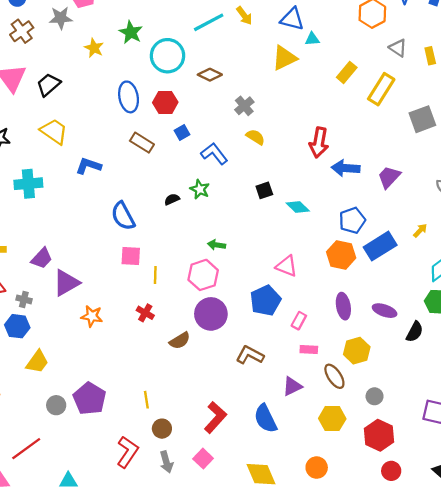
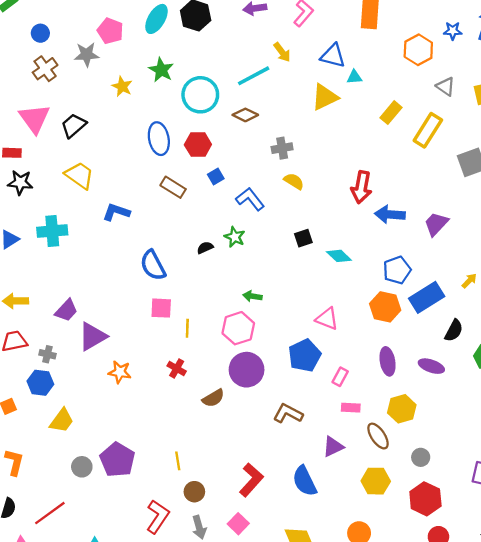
cyan line: (209, 22) -> (254, 76), moved
gray cross: (244, 106) -> (282, 148), turned 30
black semicircle: (415, 332) -> (454, 331), moved

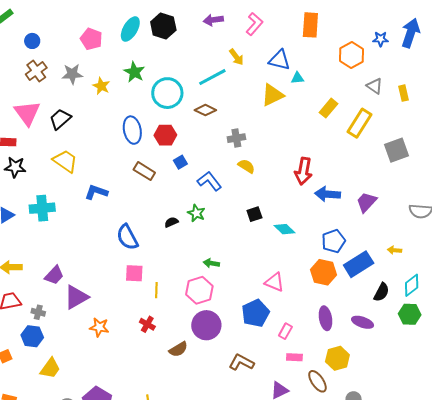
gray star: (87, 55) -> (72, 74), moved
yellow arrow: (469, 281) -> (395, 250), turned -128

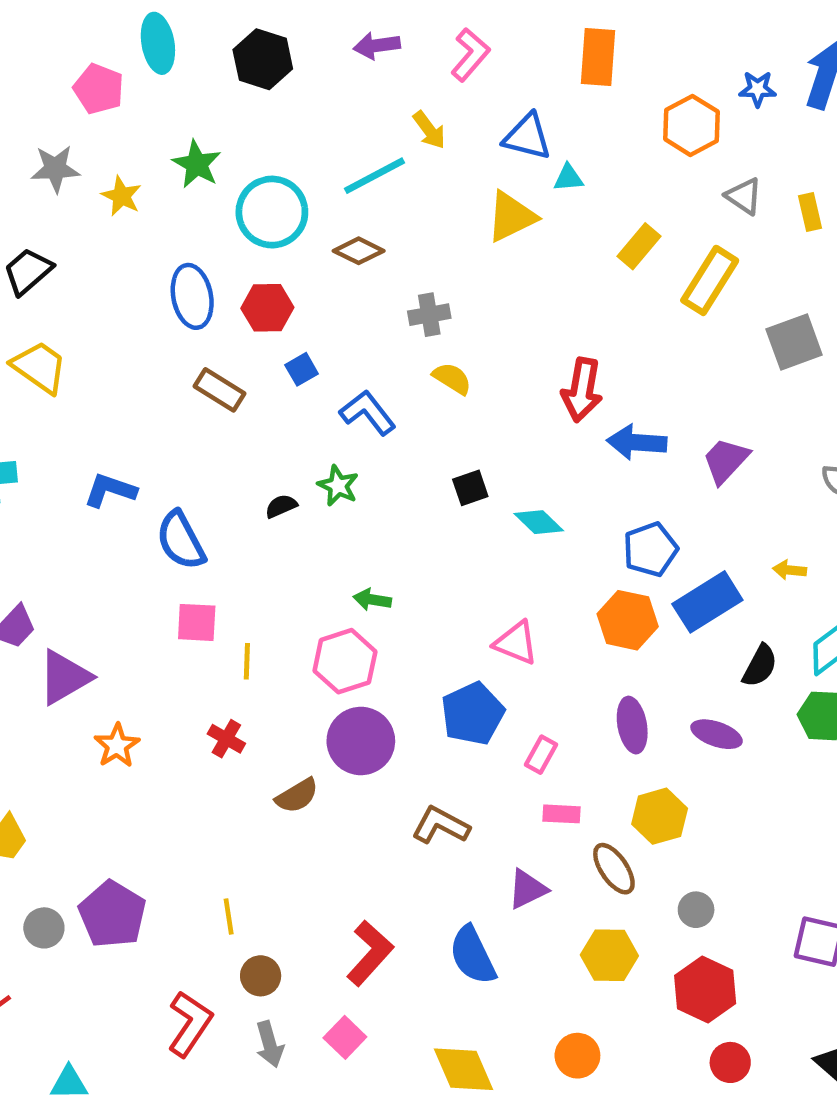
cyan ellipse: (130, 29) -> (158, 43), moved, turned -40
blue L-shape: (96, 192) -> (110, 490), moved
orange star: (99, 327) -> (117, 746), turned 30

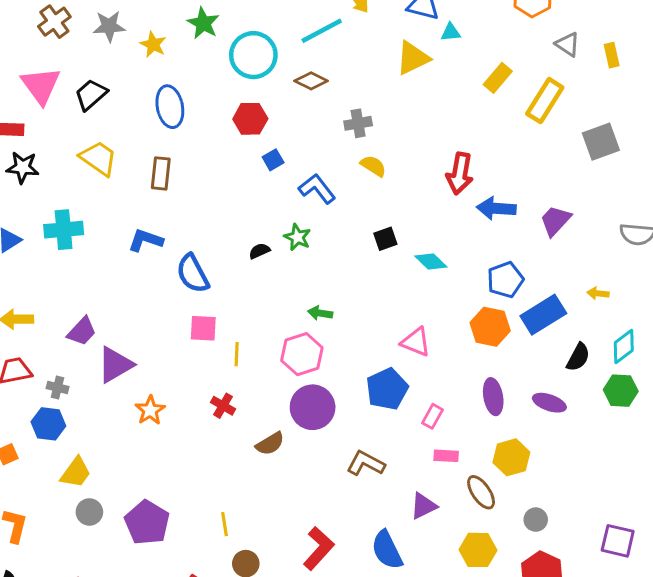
blue ellipse: (192, 296) -> (170, 107), moved
brown rectangle: (220, 390) -> (161, 173), moved, turned 64
gray circle: (44, 928) -> (89, 512), moved

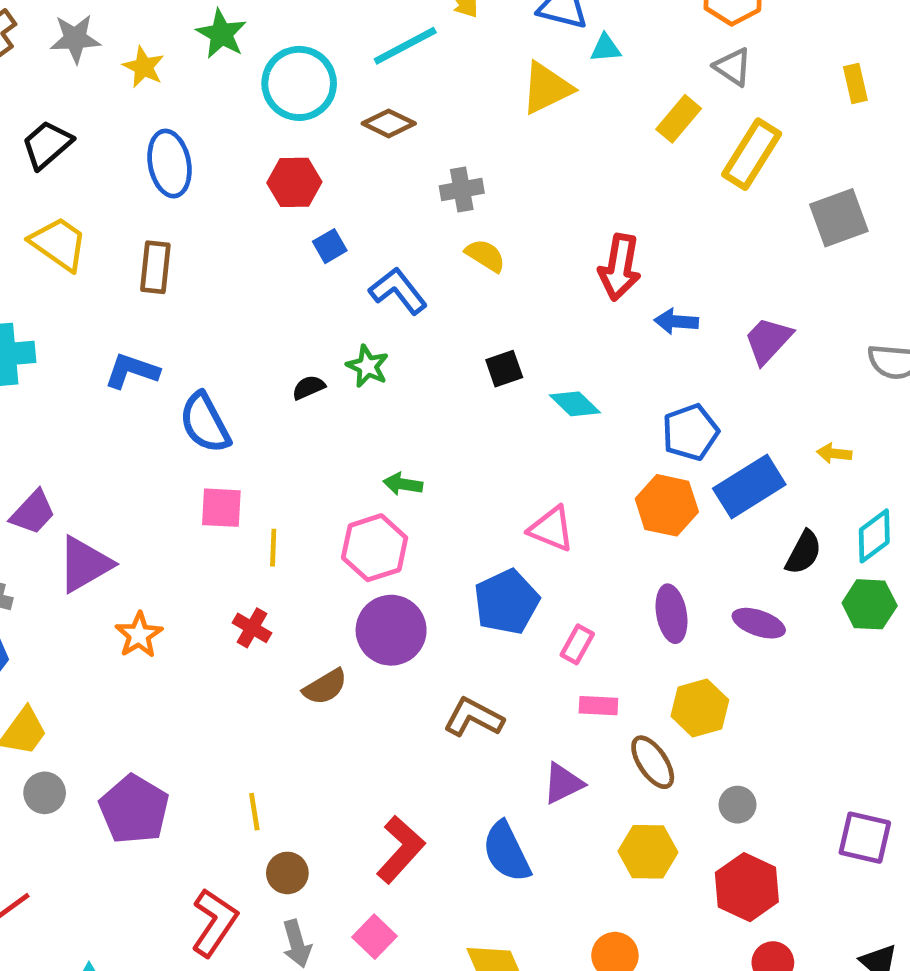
gray triangle: (568, 44) -> (733, 67), moved
blue arrow: (496, 208) -> (676, 321), size x0.7

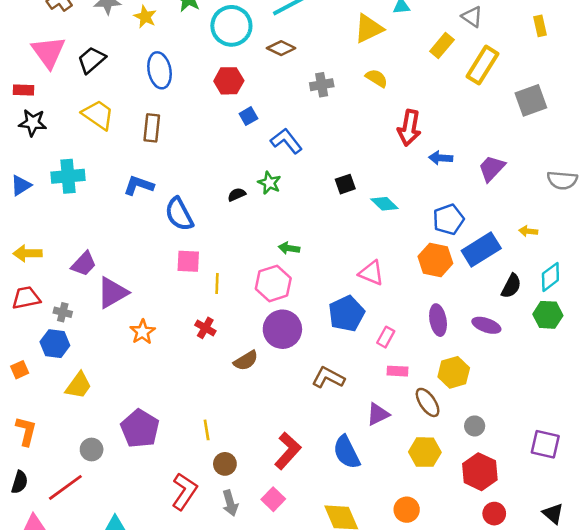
yellow semicircle: (485, 255) -> (377, 78), moved
gray circle: (45, 793) -> (92, 450), moved

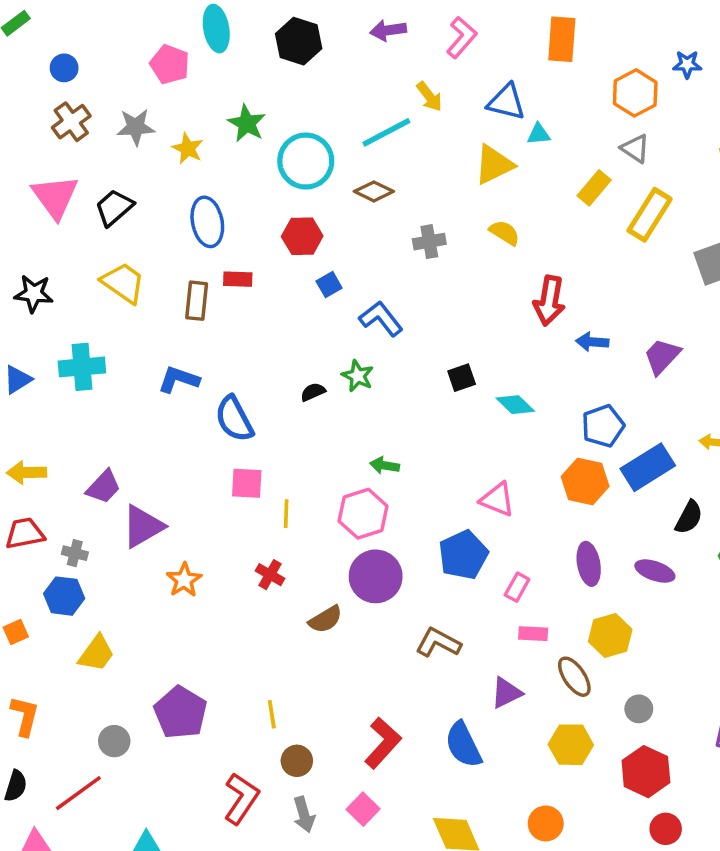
red rectangle: (24, 90) -> (238, 279), moved

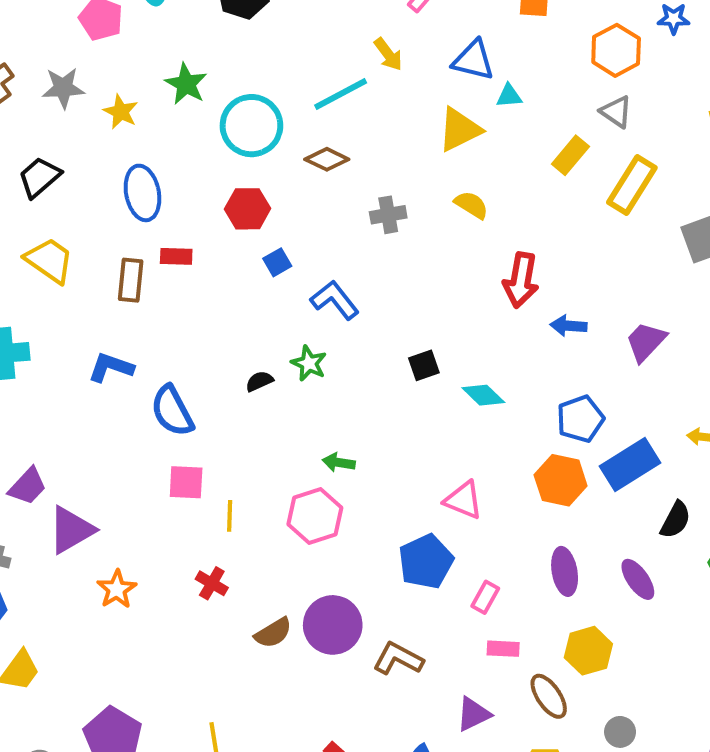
purple ellipse: (655, 571) -> (638, 579), turned 36
purple circle: (376, 576) -> (333, 625), moved

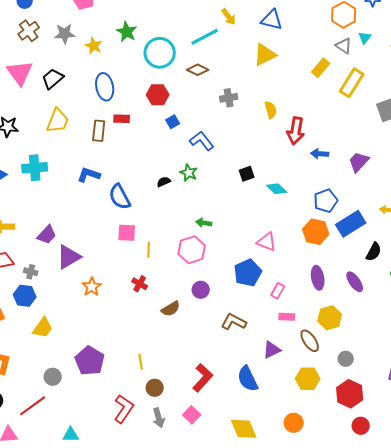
cyan triangle: (509, 96) -> (365, 38), moved, turned -48
yellow semicircle: (471, 205) -> (271, 110), moved, turned 42
yellow trapezoid: (49, 260) -> (58, 121), turned 76
purple circle: (333, 625) -> (201, 290), moved, size x0.6

